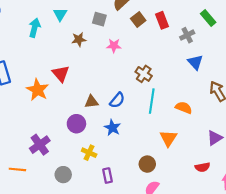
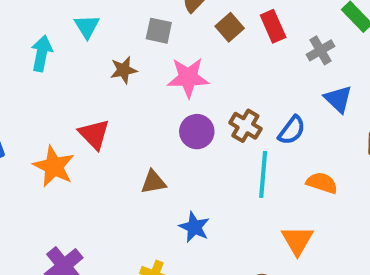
pink star: (114, 46) -> (188, 77), size x1.5
blue semicircle: (117, 100) -> (292, 130), moved
purple circle: (76, 124) -> (197, 132), moved

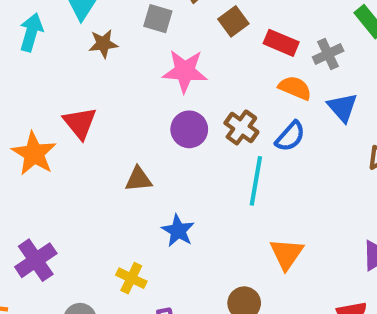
red rectangle: (273, 26) -> (281, 43), moved, turned -48
brown star: (124, 70) -> (103, 44), moved
orange semicircle: (322, 183) -> (295, 88), moved

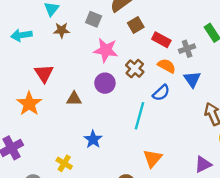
cyan arrow: (31, 32) -> (21, 35), moved, turned -120
brown cross: (241, 127) -> (135, 69), moved
orange star: (34, 154) -> (29, 104), moved
brown triangle: (139, 179) -> (74, 99), moved

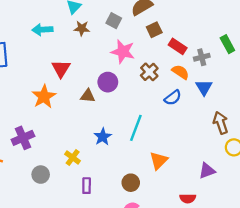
purple circle: (105, 83) -> (108, 82), moved
cyan line: (139, 116) -> (136, 128), moved

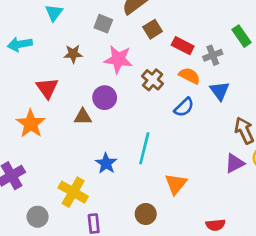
brown star: (82, 28) -> (73, 54), moved
yellow cross: (73, 157) -> (73, 192), size x1.5
purple triangle: (207, 171) -> (235, 163), moved

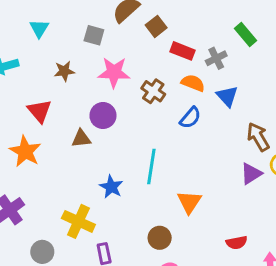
brown square: (153, 29) -> (156, 26), moved

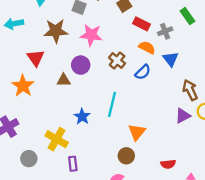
brown star: (64, 71) -> (56, 31), size x1.6
brown cross: (153, 91) -> (117, 61), moved
brown circle: (160, 238) -> (126, 156), moved

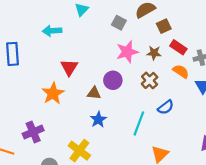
brown star: (56, 31) -> (154, 53), moved, size x0.6
pink star: (91, 35) -> (127, 52), turned -30
blue semicircle: (143, 72) -> (166, 107), moved
blue star: (82, 116) -> (98, 119), moved

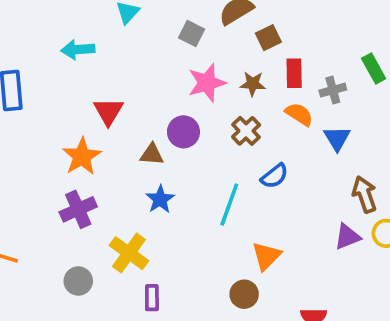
red rectangle: (178, 47) -> (294, 73), turned 56
purple cross: (33, 132) -> (78, 209), moved

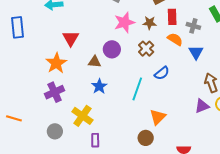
gray cross: (333, 90) -> (193, 26), turned 32

